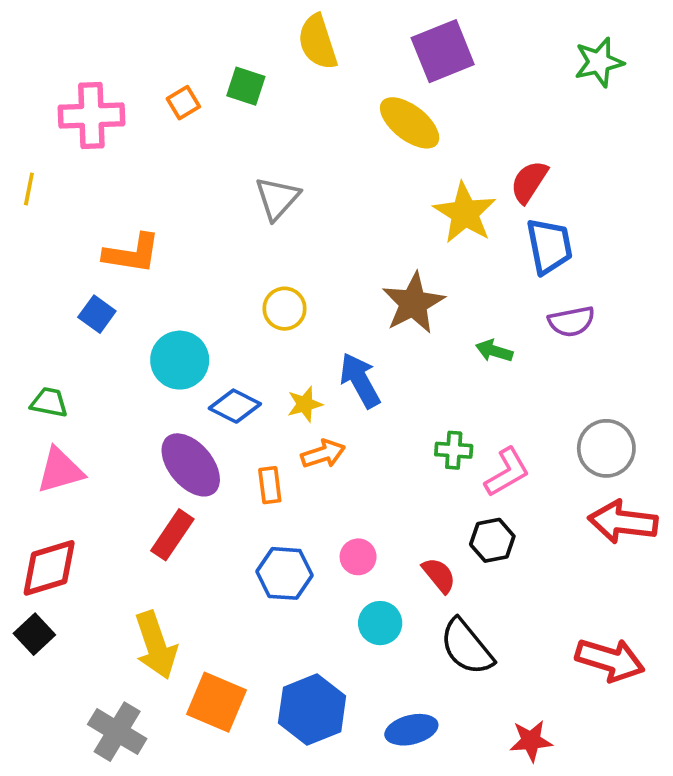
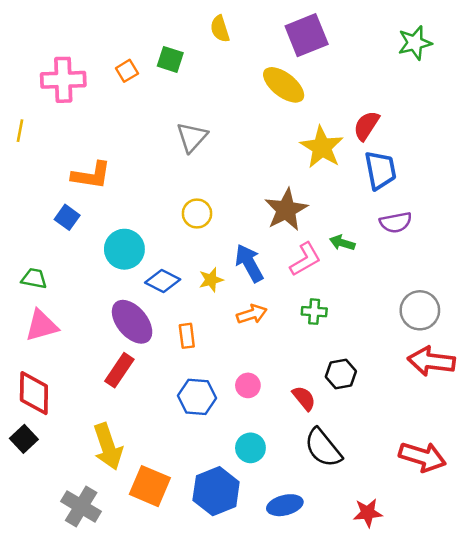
yellow semicircle: (318, 42) -> (220, 29), size x0.7
orange arrow: (323, 454) -> (252, 314), moved
pink L-shape: (507, 472) -> (305, 259), moved
red diamond: (49, 568) -> (34, 393), turned -72
cyan circle: (380, 623) -> (250, 448), moved

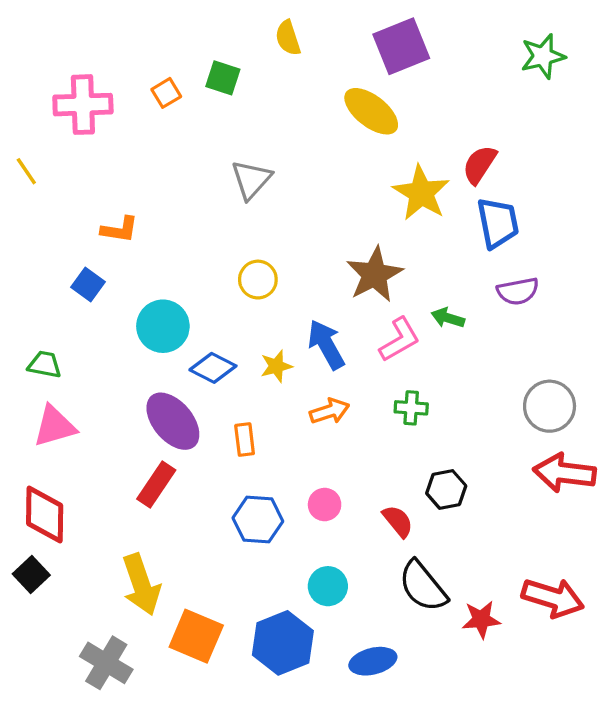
yellow line: (20, 131) -> (26, 171), turned -45
orange L-shape: (91, 175) -> (120, 230), size x0.7
red star: (368, 513) -> (481, 619), moved

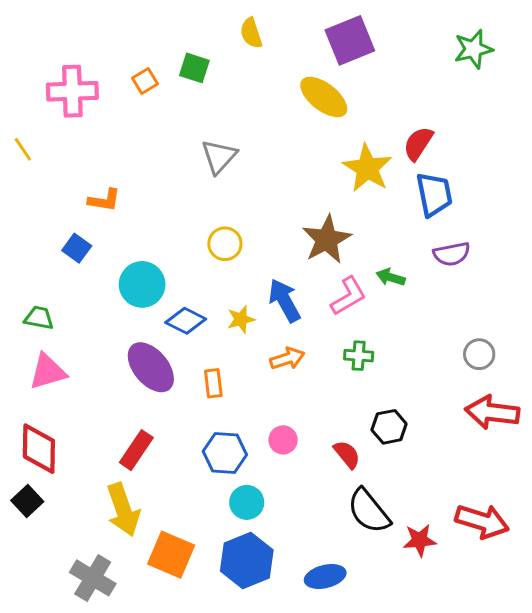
gray circle: (550, 406) -> (479, 354), size x0.7
red rectangle: (156, 485) -> (136, 450), moved
cyan circle: (328, 586) -> (247, 502), moved

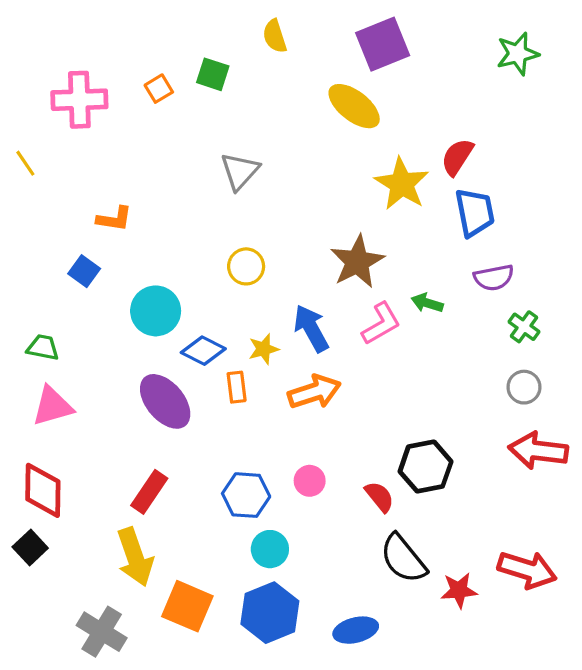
green cross: (359, 356) -> (524, 327), moved, turned 32
orange arrow: (287, 359) -> (314, 392), size x1.4
orange rectangle: (213, 383) -> (237, 387), moved
black hexagon: (389, 427) -> (426, 467), size x1.4

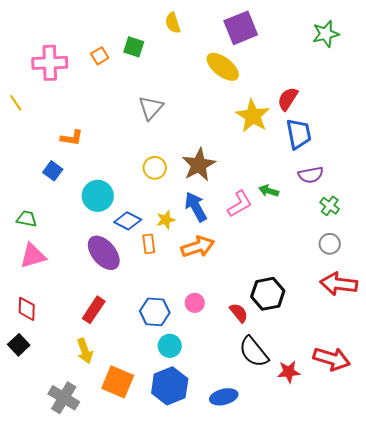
brown star: (357, 262) -> (199, 165), moved
red diamond: (43, 490) -> (27, 309), size x0.7
yellow arrow: (135, 557) -> (85, 351), size x0.7

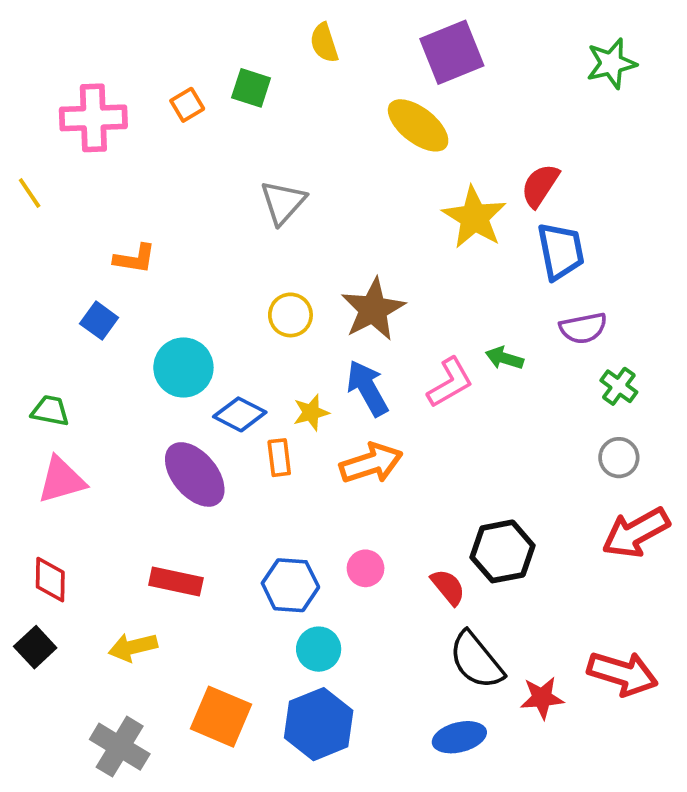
red arrow: (339, 284) -> (636, 533), turned -36
red rectangle: (94, 310) -> (176, 581), turned 68
yellow arrow: (85, 351) -> (133, 647), moved, turned 95
blue ellipse: (224, 397) -> (459, 737), moved

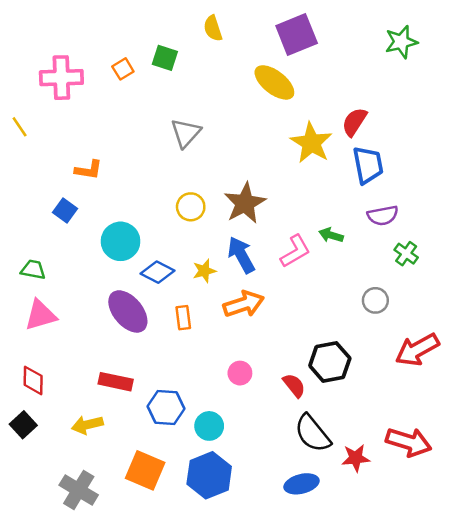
orange rectangle: (279, 458) -> (183, 318), moved
gray circle: (619, 458) -> (375, 300), moved
blue hexagon: (290, 585) -> (166, 408), moved

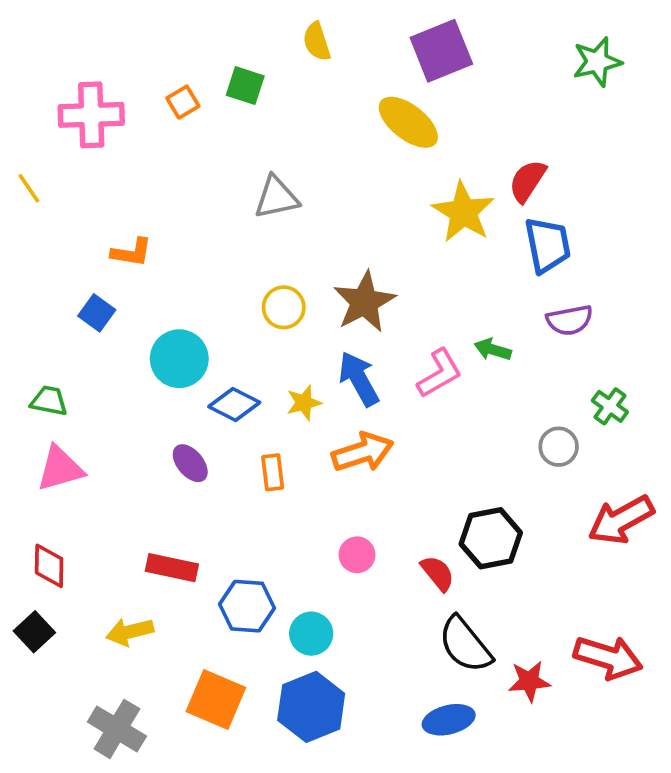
gray triangle: (186, 133) -> (276, 197), turned 36
green cross: (406, 254) -> (610, 406), moved
purple ellipse: (128, 311) -> (190, 463), size x0.6

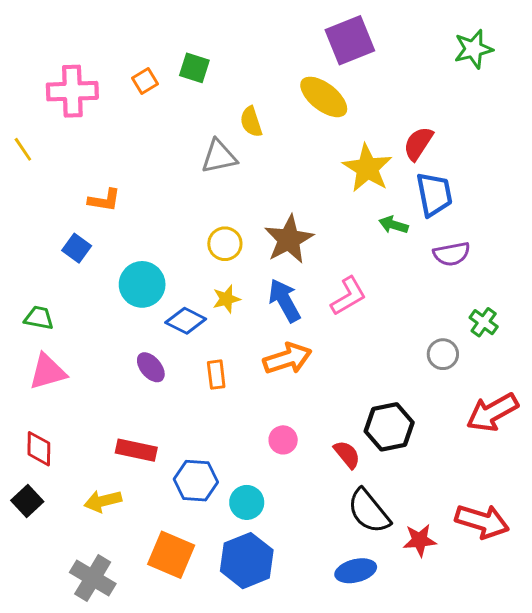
yellow semicircle: (317, 42) -> (251, 122), moved
green arrow: (493, 350) -> (393, 225), moved
yellow star: (304, 403) -> (226, 299), moved

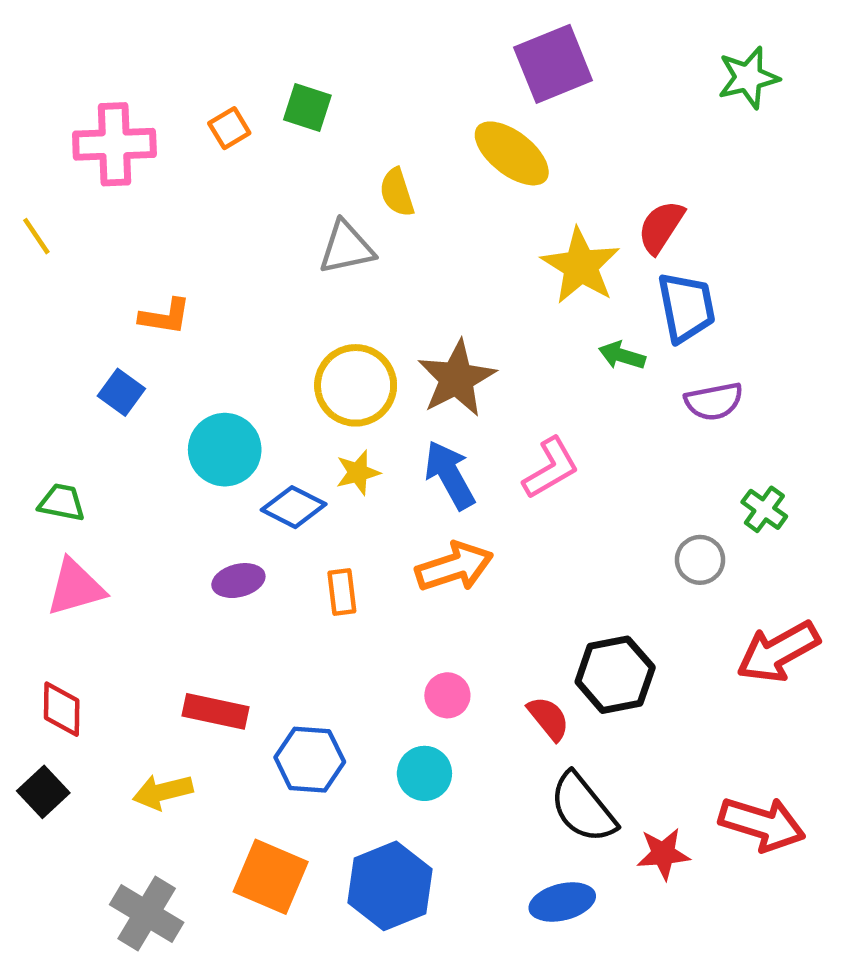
yellow circle: (225, 244) -> (356, 385), size x1.5
purple ellipse: (151, 367) -> (238, 581), turned -64
cyan circle: (247, 502) -> (424, 773), moved

